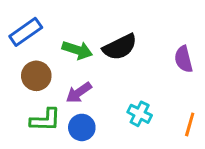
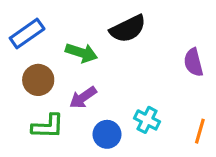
black semicircle: (120, 47) -> (128, 29), moved
blue circle: (82, 127) -> (107, 134), moved

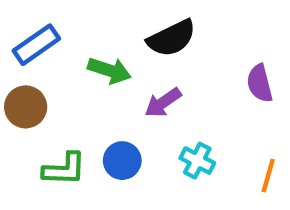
brown circle: (38, 80) -> (26, 107), moved
purple arrow: (83, 98) -> (163, 103), moved
blue circle: (107, 134) -> (122, 161), moved

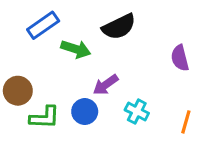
blue rectangle: (36, 45) -> (43, 25), moved
purple arrow: (163, 103) -> (106, 85), moved
brown circle: (26, 107) -> (18, 91), moved

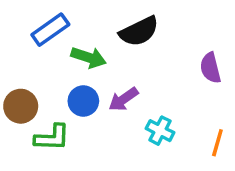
blue circle: (85, 112) -> (83, 101), moved

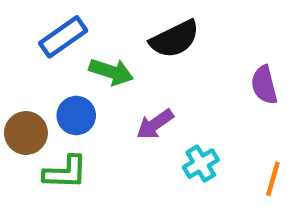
blue circle: (83, 101) -> (76, 116), moved
cyan cross: (160, 131) -> (201, 164), turned 32

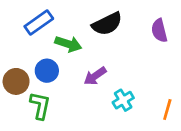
purple semicircle: (264, 85) -> (159, 31), moved
green L-shape: (65, 172) -> (40, 106), turned -80

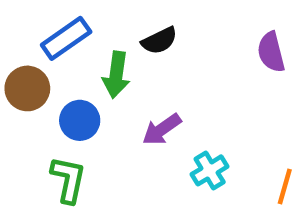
black semicircle: (107, 24) -> (159, 41), moved, size x0.7
green arrow: (68, 44) -> (116, 75), turned 80
brown circle: (16, 81) -> (27, 88), moved

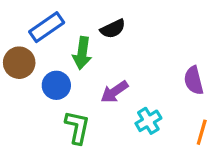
purple semicircle: (271, 52) -> (194, 80), moved
green L-shape: (68, 180) -> (77, 127), moved

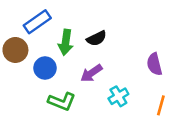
black semicircle: (113, 29) -> (97, 38), moved
green L-shape: (77, 127) -> (62, 101), turned 100

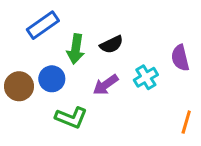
brown circle: (15, 50) -> (19, 86), moved
purple semicircle: (154, 64) -> (180, 58), moved
cyan cross: (118, 96) -> (146, 77), moved

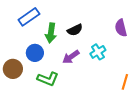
purple semicircle: (180, 58) -> (121, 28), moved
brown circle: (19, 86) -> (13, 69), moved

